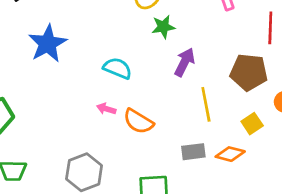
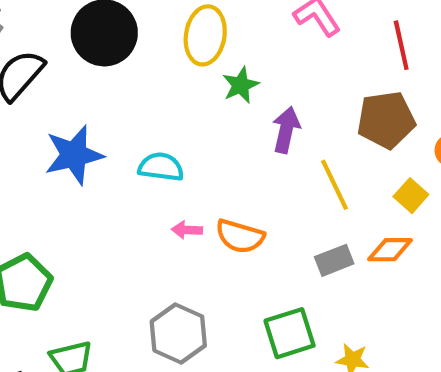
blue star: (48, 44) -> (74, 155), turned 30
cyan semicircle: (118, 68) -> (161, 167), moved

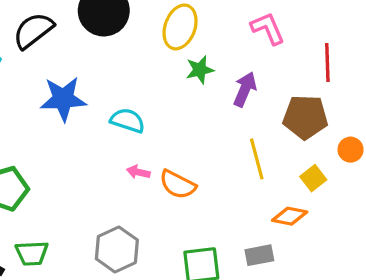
purple arrow: (286, 130) -> (245, 89), moved
gray rectangle: (334, 260) -> (259, 255), moved

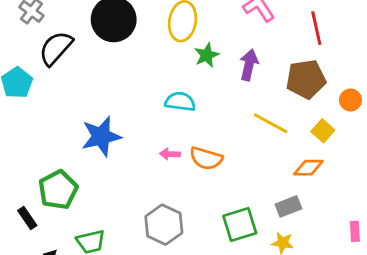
blue star: (63, 99) -> (101, 136), moved
cyan semicircle: (128, 121) -> (180, 102), moved
yellow line: (257, 159) -> (271, 123), turned -36

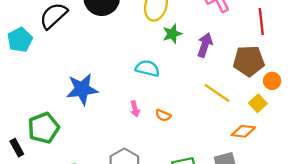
orange circle: (350, 100) -> (272, 81), moved
pink arrow: (170, 154) -> (135, 109), turned -112
orange semicircle: (206, 158) -> (163, 115), size x0.6

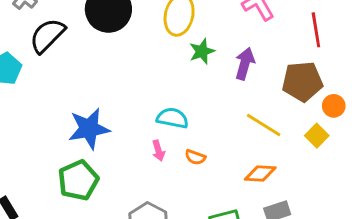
cyan semicircle: (147, 68) -> (172, 118), moved
green pentagon: (44, 128) -> (78, 180), moved
orange diamond: (243, 131) -> (260, 173), moved

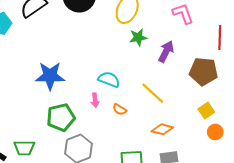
orange circle: (334, 106) -> (215, 132), moved
yellow line: (264, 125) -> (153, 93), moved
green pentagon: (78, 180) -> (61, 117), moved

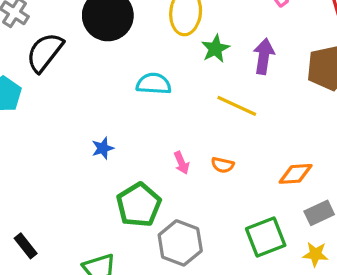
blue star: (50, 76) -> (103, 148), size x0.5
cyan semicircle: (109, 80) -> (154, 84), moved
yellow line: (153, 93) -> (237, 106), moved

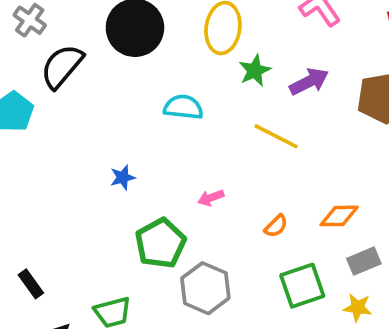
purple arrow: (264, 56) -> (309, 82), turned 52
pink arrow: (181, 163) -> (211, 198), turned 90
orange semicircle: (223, 165) -> (276, 226), moved, turned -60

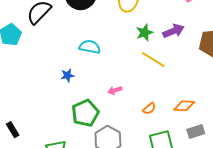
green star: (255, 71) -> (144, 33), moved
cyan semicircle: (183, 107) -> (90, 47), moved

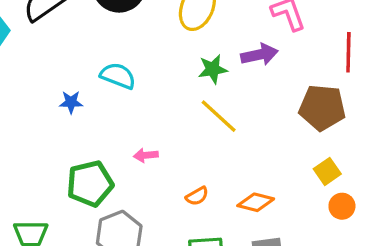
purple arrow: (173, 31) -> (259, 55), moved
blue star: (67, 75) -> (71, 102), moved

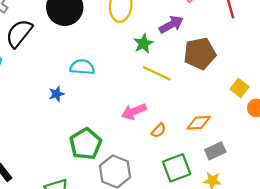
brown pentagon: (322, 108) -> (200, 53), moved
pink arrow: (146, 155) -> (134, 112), moved, size x1.5

